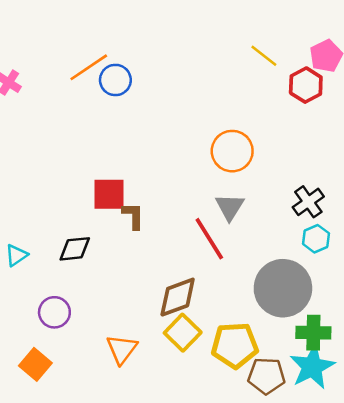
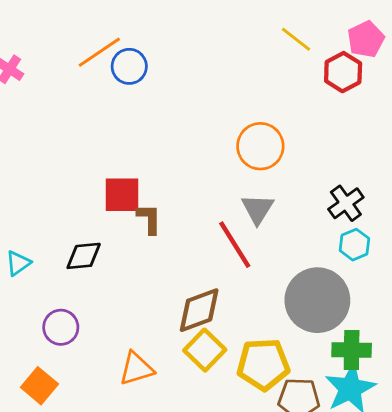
orange triangle: (122, 349) -> (136, 369), turned 36

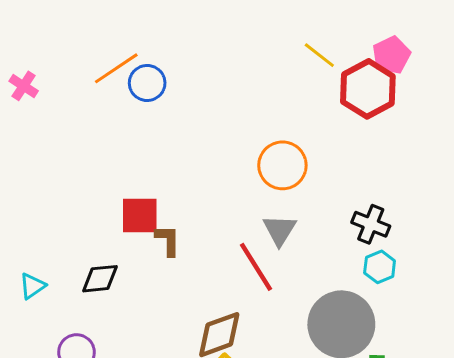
red hexagon: (343, 72) -> (368, 89), size x1.4
black cross: (346, 203) -> (371, 224), turned -32

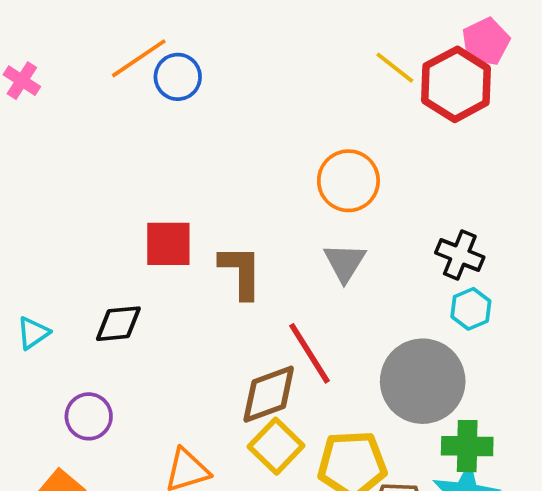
yellow line: (319, 55) -> (395, 68), moved
brown L-shape: (168, 240) -> (241, 272), moved, size x1.4
red line: (256, 267) -> (309, 353), moved

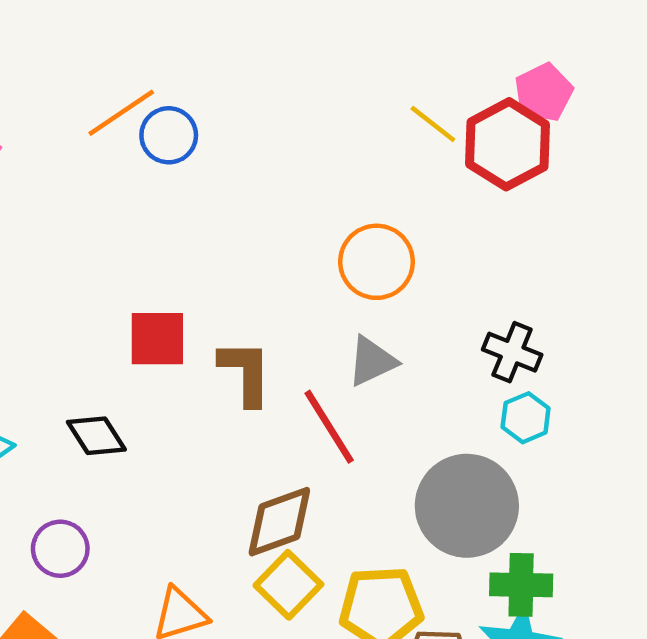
gray triangle: (345, 262) -> (372, 361), turned 33
black diamond: (118, 324) -> (96, 436), turned 63
red line: (309, 353) -> (329, 427), moved

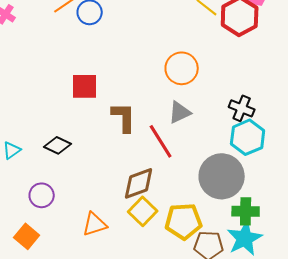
red square: (157, 339) -> (85, 86), moved
cyan hexagon: (526, 418) -> (248, 137), size x1.6
black diamond: (96, 436) -> (58, 145), turned -32

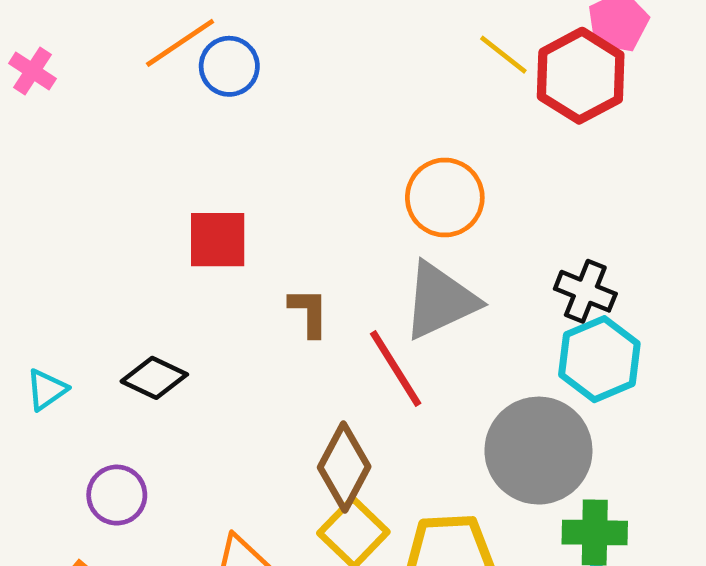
gray triangle: (180, 112) -> (440, 301), size x1.5
brown L-shape: (124, 117) -> (309, 312), size x0.7
brown diamond: (139, 183) -> (344, 467), turned -42

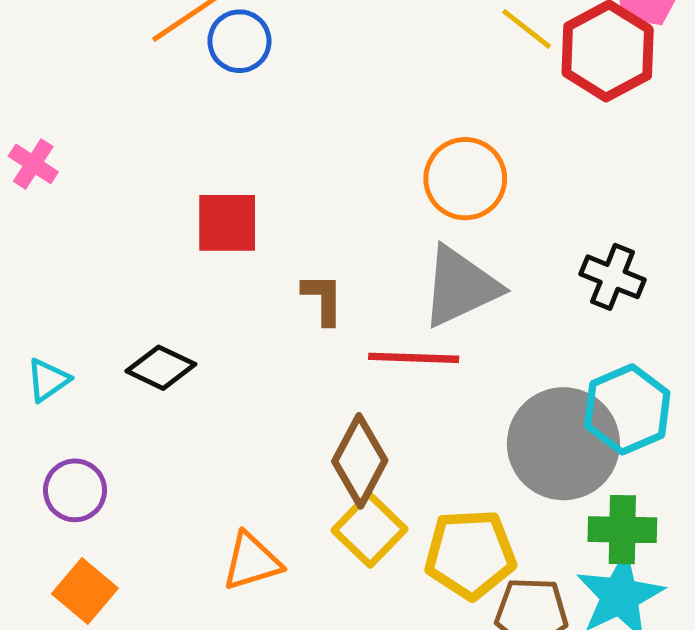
pink cross: (32, 71) -> (33, 164), moved
cyan hexagon: (599, 359) -> (627, 409), moved
red line: (396, 369) -> (414, 358), turned -56
purple circle: (117, 495) -> (75, 490), moved

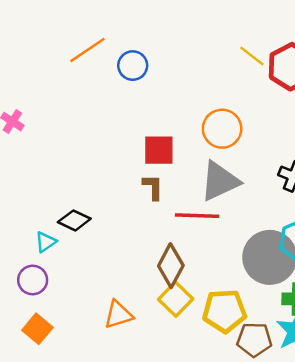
blue circle: (239, 41) -> (133, 66), moved
red square: (227, 223) -> (159, 150), moved
cyan triangle: (48, 380) -> (46, 242), moved

